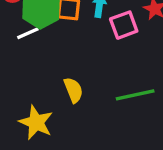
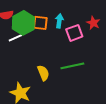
green line: (135, 95) -> (72, 66), moved

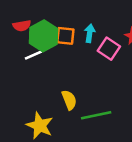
pink square: (74, 33) -> (109, 49), turned -36
green line: (72, 66) -> (96, 115), moved

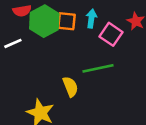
white line: (33, 55) -> (13, 43), moved
green line: (96, 115) -> (98, 68), moved

